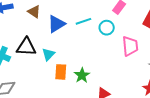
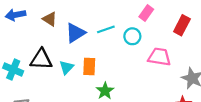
pink trapezoid: (130, 46) -> (159, 57), turned -75
orange rectangle: (61, 72) -> (89, 66), moved

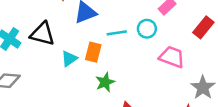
cyan line: (106, 29) -> (117, 33), moved
cyan triangle: (67, 67) -> (69, 59), moved

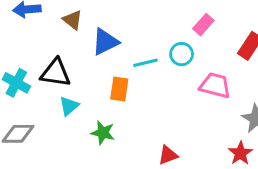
cyan triangle: (69, 59) -> (69, 106), moved
green star: (105, 82) -> (103, 133), moved, turned -30

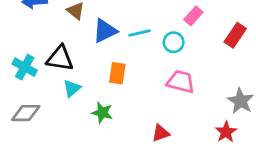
cyan line: (146, 63) -> (139, 33), moved
pink trapezoid: (215, 85) -> (181, 82), moved

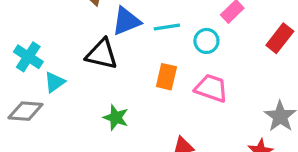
black triangle: (60, 58) -> (102, 54), moved
orange rectangle: (117, 73) -> (166, 77), moved
cyan triangle: (72, 88) -> (55, 82), moved

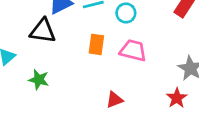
green star: (116, 117) -> (39, 80), moved

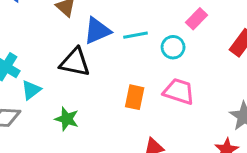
orange rectangle: (96, 44) -> (135, 97), moved

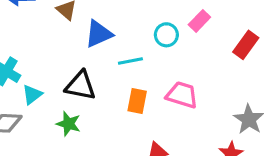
cyan line: (136, 35) -> (130, 61), moved
cyan circle: (173, 47) -> (166, 35), moved
black triangle: (75, 62) -> (80, 86), moved

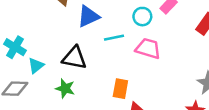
pink trapezoid: (182, 95) -> (148, 48), moved
orange rectangle: (137, 101) -> (120, 89), moved

